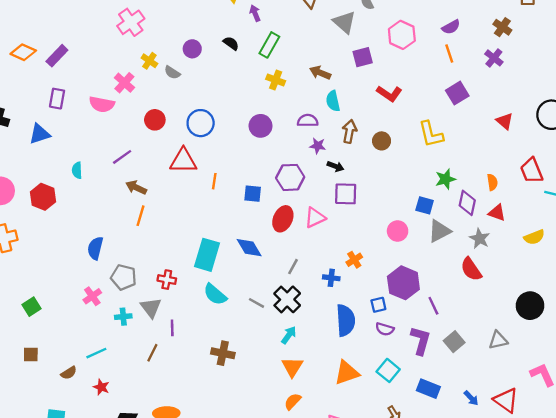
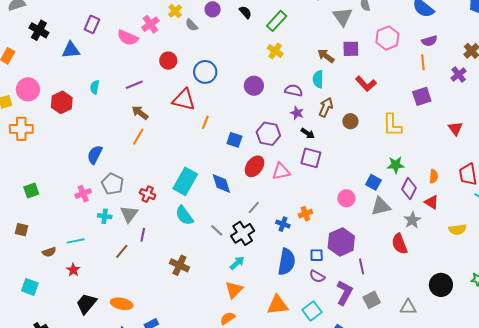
brown arrow: (320, 73) -> (326, 56), moved

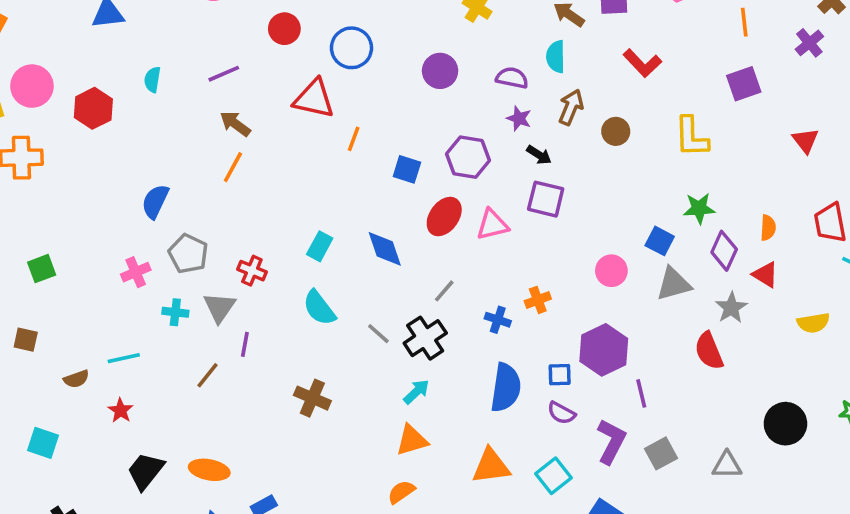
cyan rectangle: (185, 181) -> (320, 246), size x0.6
orange triangle: (234, 290) -> (412, 440), turned 30

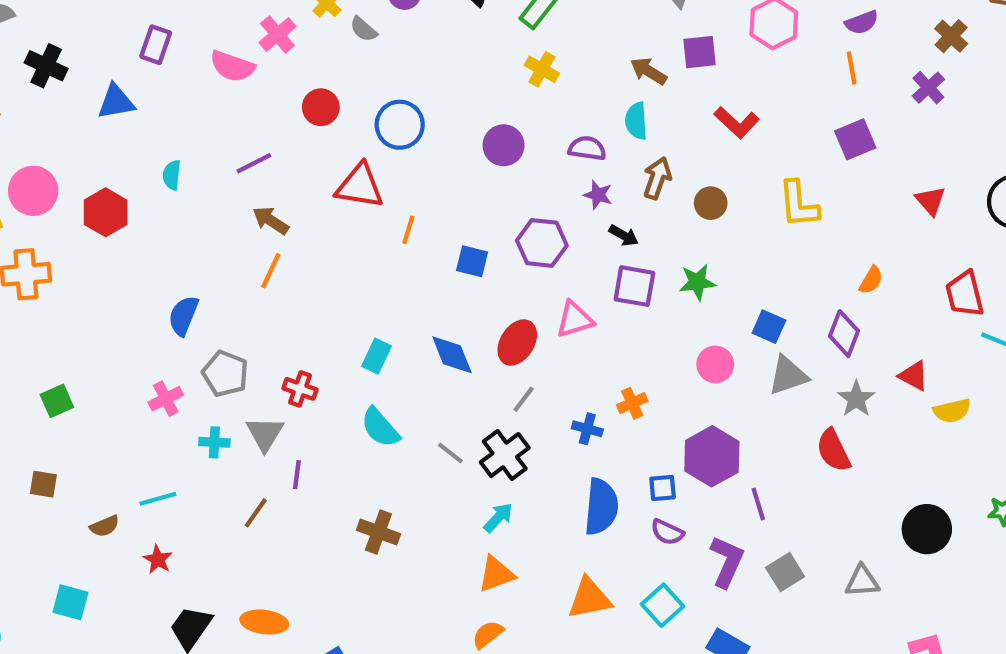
green star: (699, 208) -> (697, 282), moved
red ellipse: (444, 217) -> (517, 342), moved
orange semicircle: (768, 228) -> (871, 280), moved, turned 30
red triangle: (765, 275) -> (914, 376), moved

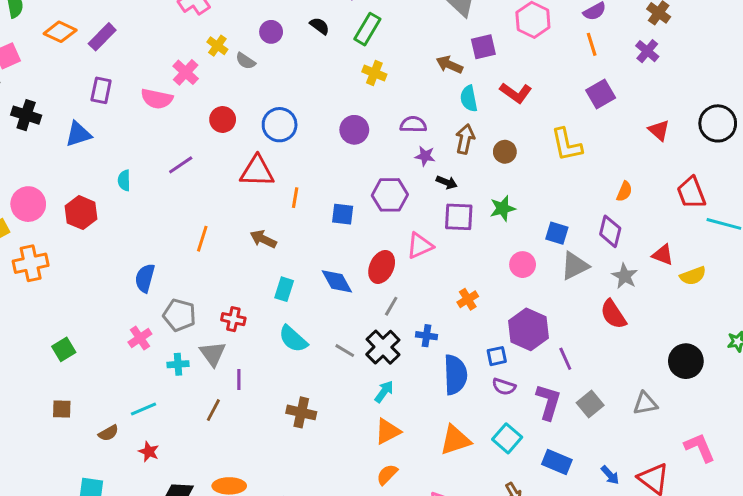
cyan semicircle: (636, 121) -> (469, 99), moved
brown arrow: (271, 220) -> (263, 239), moved
blue cross: (587, 429) -> (427, 336), moved

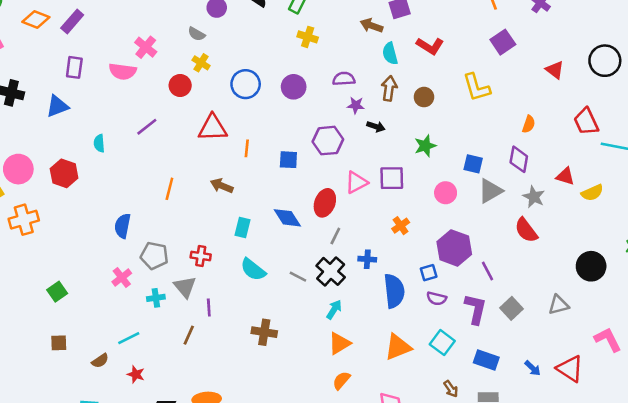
yellow cross: (217, 46) -> (201, 63), moved
blue circle: (280, 125) -> (246, 84), moved
purple square: (459, 217) -> (392, 178), moved

